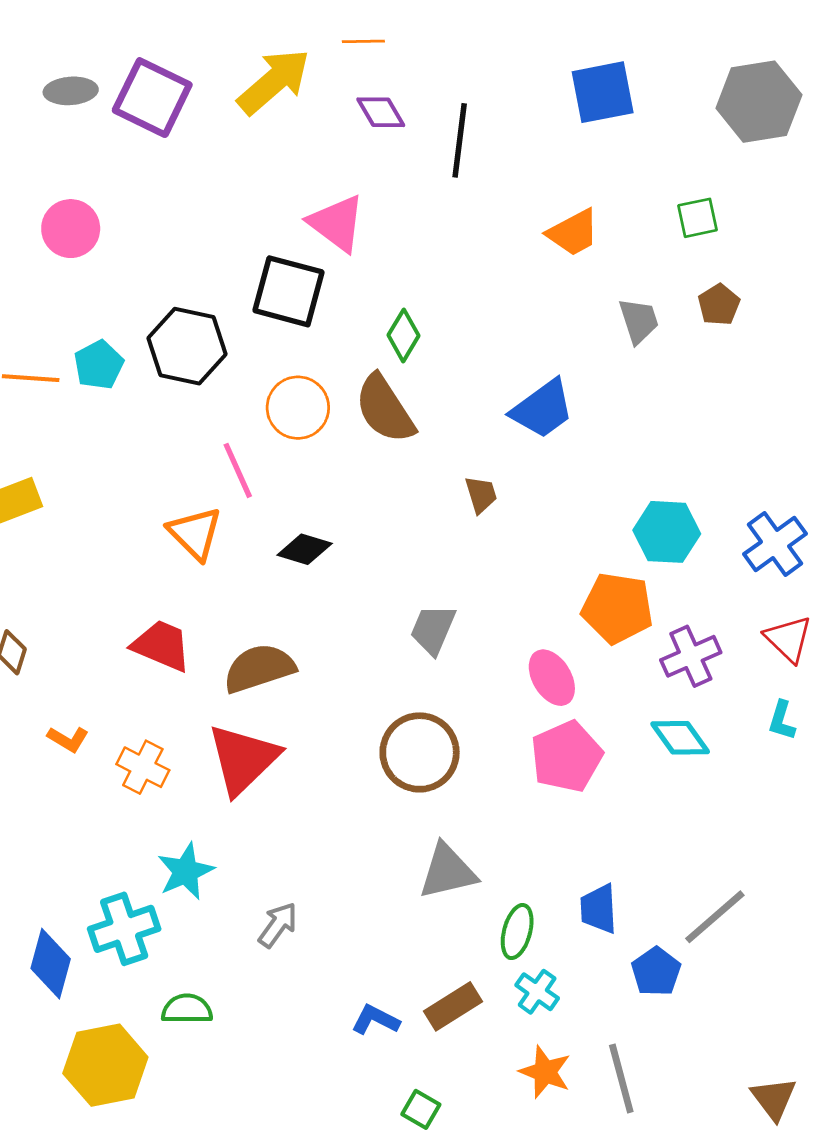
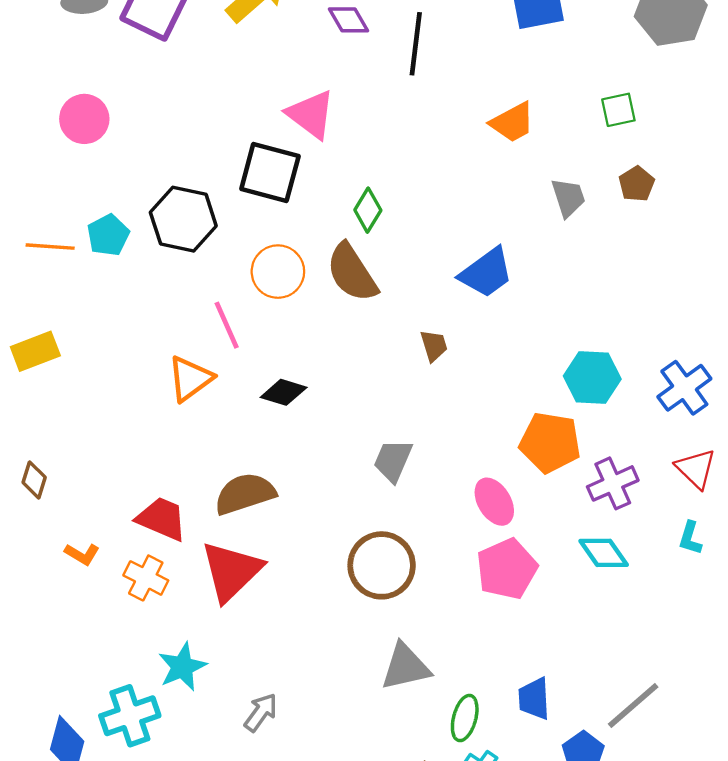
orange triangle: (195, 533) -> (190, 379), turned 39
red trapezoid: (162, 646) -> (162, 519), moved

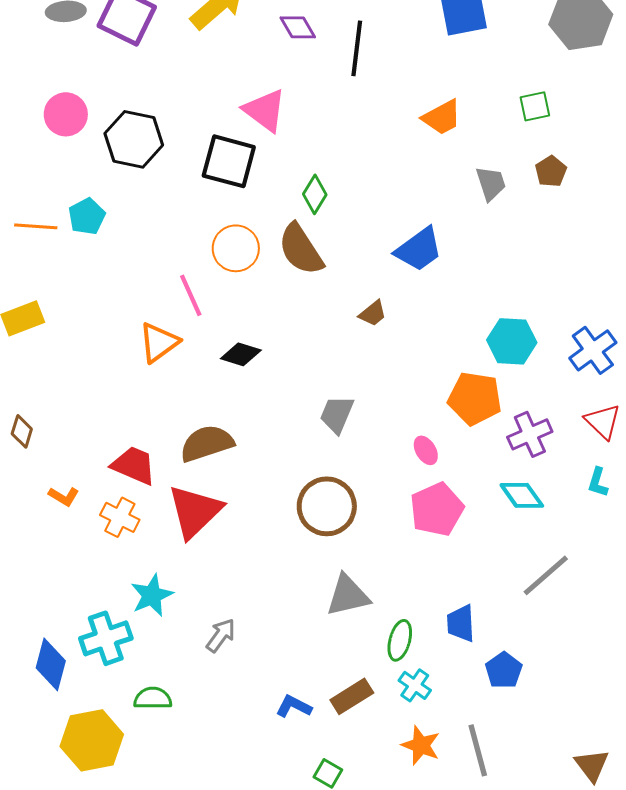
black hexagon: (183, 219) -> (134, 139), moved
brown trapezoid: (434, 346) -> (373, 313), turned 68
pink ellipse: (494, 502) -> (426, 450), size x0.7
gray line: (633, 705) -> (546, 575), moved

